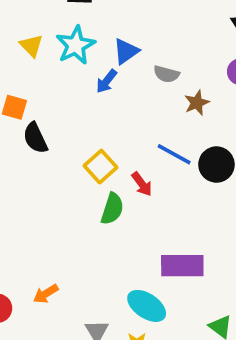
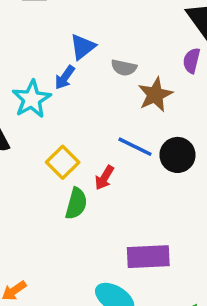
cyan star: (76, 45) -> (32, 99), moved
brown star: (197, 103) -> (155, 95), size x1.4
red arrow: (142, 184) -> (104, 178), turned 70

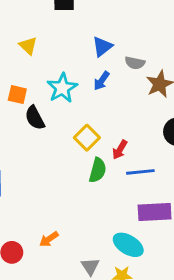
blue arrow: (65, 77) -> (102, 81), moved
blue line: (135, 147) -> (140, 172), moved, turned -32

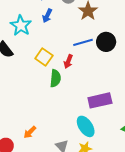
blue line: (140, 172) -> (83, 42), moved
cyan ellipse: (128, 245) -> (86, 126), turned 35

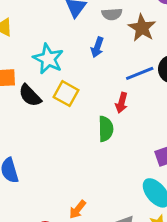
blue arrow: (47, 16) -> (97, 47), moved
yellow square: (44, 57) -> (66, 94), moved

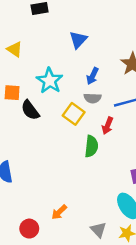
gray semicircle: (112, 14) -> (92, 98), moved
yellow square: (66, 94) -> (74, 114), moved

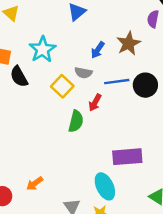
blue arrow: (93, 76) -> (98, 50), moved

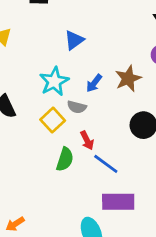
cyan star: (42, 49) -> (54, 81), moved
blue line: (117, 82) -> (106, 164), moved, turned 40
red arrow: (95, 103) -> (87, 140), turned -60

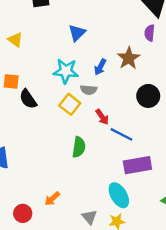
cyan star: (54, 81) -> (66, 71), turned -30
green semicircle: (65, 159) -> (79, 147), moved

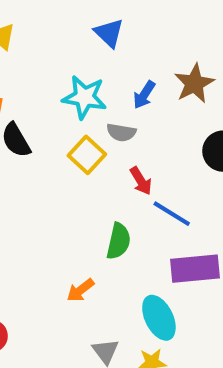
blue triangle: (77, 33) -> (109, 33), turned -36
green semicircle: (79, 147) -> (119, 241), moved
orange arrow: (52, 199) -> (80, 290), moved

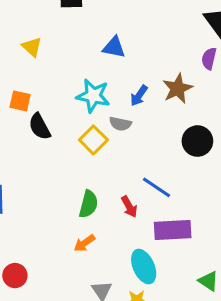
blue triangle: (109, 33) -> (114, 47), turned -35
red arrow: (141, 181) -> (129, 207), moved
green semicircle: (119, 241) -> (88, 204), moved

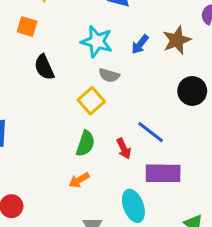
orange square: (20, 101) -> (27, 27), moved
gray semicircle: (120, 124) -> (109, 75), moved
yellow square: (93, 140) -> (91, 101), moved

